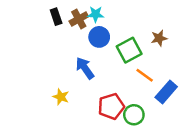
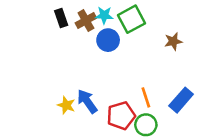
green square: (129, 50) -> (132, 19), moved
blue arrow: (85, 68) -> (87, 101), moved
orange line: (145, 75) -> (146, 97), moved, turned 36

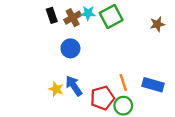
blue circle: (108, 40) -> (70, 48), moved
brown star: (173, 41) -> (157, 24), moved
blue rectangle: (181, 100) -> (153, 85), turned 65

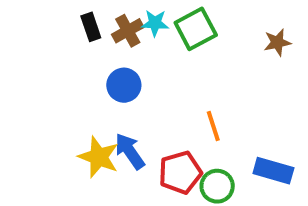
orange line: (123, 83) -> (213, 126), moved
blue rectangle: (153, 85) -> (273, 171), moved
yellow star: (56, 89) -> (99, 157), size x1.5

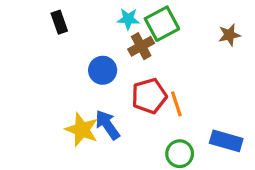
black rectangle: (91, 27) -> (59, 22), moved
brown cross: (128, 31) -> (141, 46), moved
red pentagon: (180, 173) -> (149, 96), moved

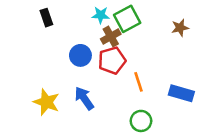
red pentagon: (149, 96) -> (112, 60), moved
yellow star: (82, 130) -> (46, 102), moved
blue rectangle: (226, 141) -> (181, 93), moved

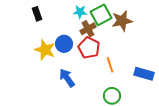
brown star: (180, 28) -> (122, 21), moved, size x1.5
red pentagon: (112, 60) -> (89, 48), turned -30
yellow star: (46, 102) -> (45, 50), moved

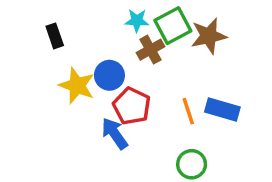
black rectangle: (37, 14) -> (55, 36), moved
red pentagon: (89, 48) -> (132, 106), moved
blue rectangle: (144, 74) -> (222, 109), moved

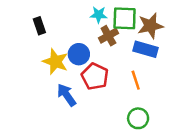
green square: (173, 26) -> (125, 18), turned 30
blue rectangle: (222, 109) -> (146, 49), moved
blue arrow: (115, 133) -> (67, 95), moved

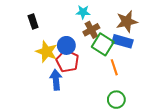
green square: (125, 18) -> (103, 44), moved, turned 30
red pentagon: (95, 76) -> (67, 61), moved
blue arrow: (67, 95) -> (56, 80), turned 30

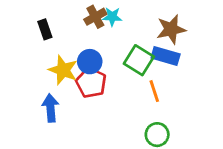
brown cross: (91, 30) -> (95, 17), moved
blue arrow: (56, 80) -> (50, 108), moved

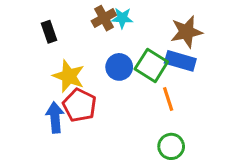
blue circle: (90, 62) -> (119, 67), moved
red pentagon: (91, 83) -> (79, 105), moved

